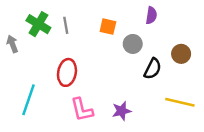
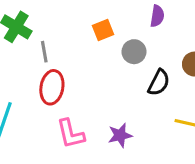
gray line: (66, 25) -> (44, 52), moved
orange square: (108, 27) -> (103, 30), turned -35

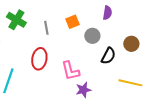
gray line: (44, 52) -> (46, 28), moved
pink L-shape: (71, 134) -> (70, 71), moved

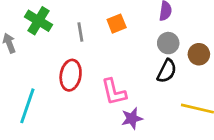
gray circle: (92, 36) -> (168, 43), moved

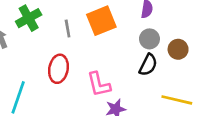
green cross: (39, 21) -> (29, 18), turned 30
orange square: (117, 24) -> (101, 21), size x1.6

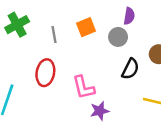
orange square: (101, 21) -> (86, 27), size x0.7
gray circle: (149, 39) -> (118, 37), moved

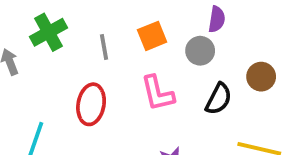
pink L-shape: (84, 87) -> (158, 93), moved

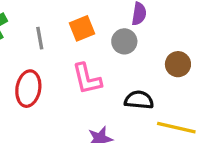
black semicircle: (219, 99) -> (139, 100), moved, turned -112

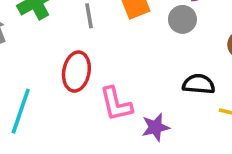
pink L-shape: (87, 79) -> (116, 104), moved

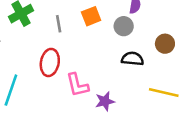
black semicircle: (199, 84) -> (132, 59), moved

